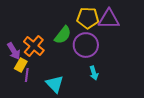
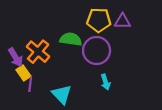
purple triangle: (109, 19) -> (122, 21), size x0.7
green semicircle: (63, 35) -> (71, 39), turned -120
yellow rectangle: (21, 65) -> (23, 73), turned -64

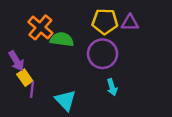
green semicircle: (71, 39) -> (62, 39), moved
orange cross: (38, 52) -> (40, 27), moved

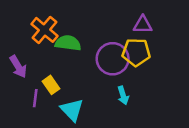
yellow pentagon: (105, 21) -> (136, 52), moved
yellow rectangle: (25, 78) -> (51, 85), moved

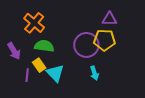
green semicircle: (68, 43) -> (44, 46), moved
cyan triangle: (72, 110) -> (55, 73), moved

